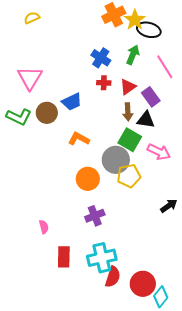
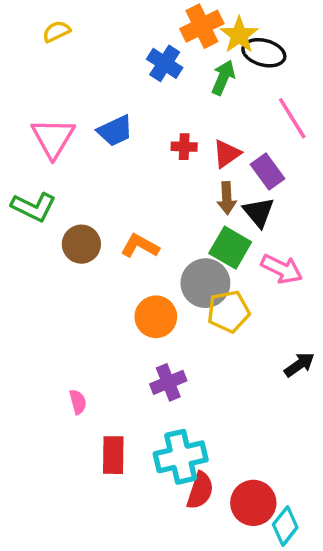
green arrow: (133, 55) -> (223, 78), moved
blue cross: (101, 58) -> (165, 63), moved
blue trapezoid: (72, 102) -> (115, 131), moved
brown circle: (47, 113) -> (81, 244), moved
black triangle: (146, 120) -> (259, 212), turned 42

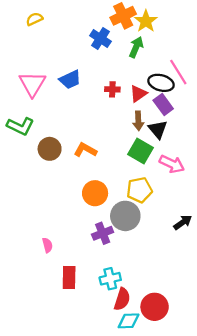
black ellipse: (264, 53) -> (161, 83), moved
gray circle: (205, 283) -> (125, 216), moved
cyan cross: (181, 457) -> (110, 279), size x0.7
cyan diamond: (285, 526) -> (129, 321), moved, turned 50

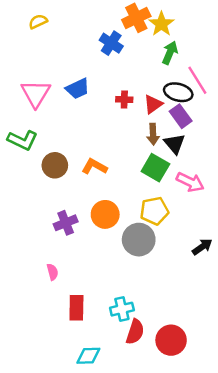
green arrow: (136, 47) -> (170, 53), moved
purple cross: (103, 233) -> (66, 223), moved
cyan diamond: (129, 321) -> (88, 356), moved

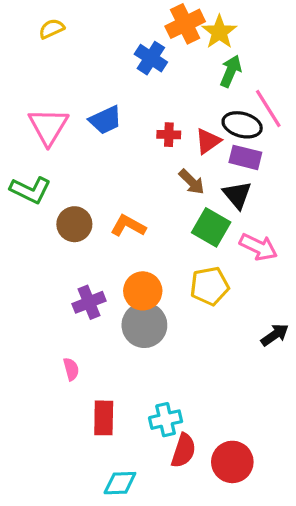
purple rectangle: (181, 116) -> (245, 157), turned -40
brown arrow: (153, 134) -> (192, 182), moved, turned -42
gray circle: (139, 240) -> (144, 325), moved

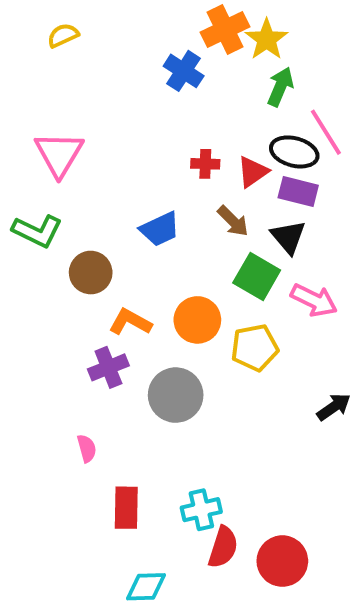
blue trapezoid: (105, 120) -> (160, 229), moved
orange L-shape: (128, 226) -> (130, 322), moved
orange circle: (143, 291) -> (197, 320), moved

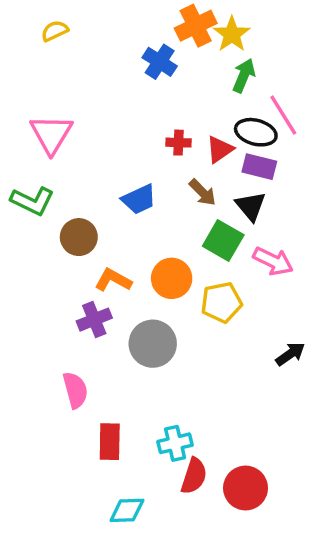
pink semicircle: (87, 448) -> (75, 390), size x1.5

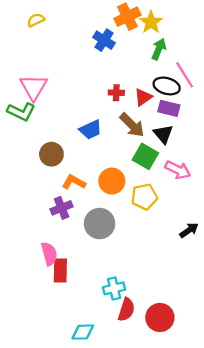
brown arrow: (203, 192) -> (132, 125), size x1.4
green L-shape: (32, 201) -> (21, 112), moved
red rectangle: (110, 442) -> (60, 271), moved

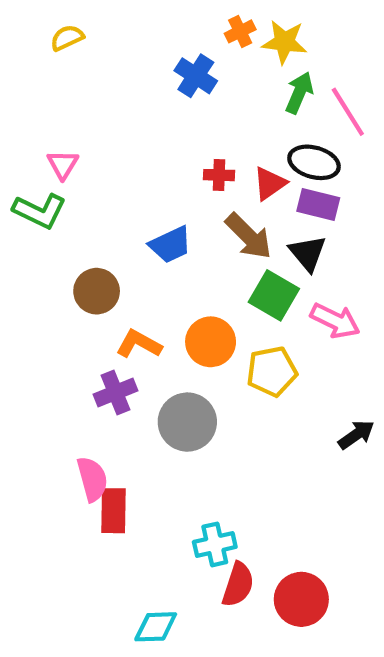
orange cross: (127, 17) -> (240, 31), size x0.6
yellow star: (151, 22) -> (284, 42), turned -30
pink line: (185, 75) -> (348, 112), moved
pink triangle: (34, 87) -> (63, 164), size x0.6

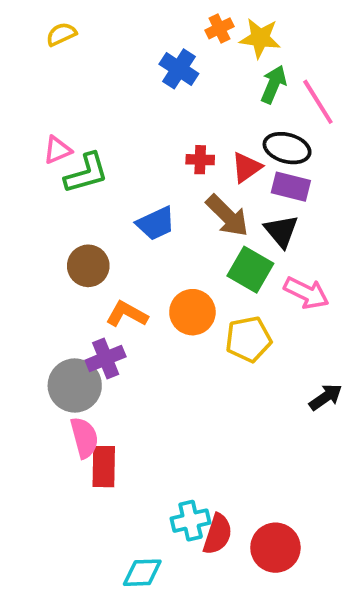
pink triangle: (63, 164) -> (57, 150), turned 36
green L-shape: (40, 211) -> (86, 173), moved, turned -42
gray circle: (187, 422) -> (75, 386), moved
cyan cross: (215, 544) -> (191, 521), moved

